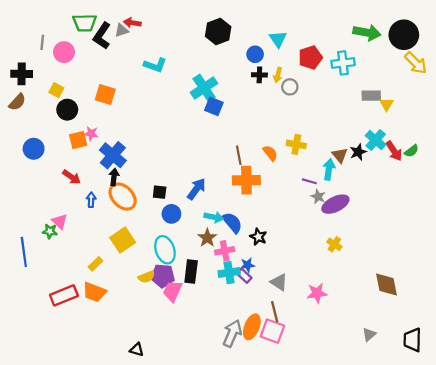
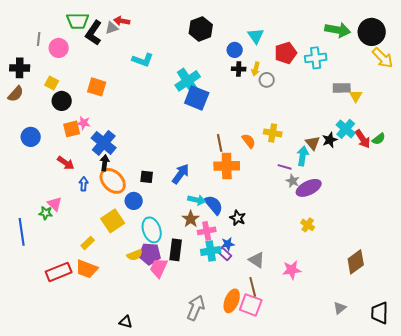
blue square: (214, 106) -> (197, 98), size x1.4
blue circle: (171, 214) -> (134, 201), moved
brown diamond: (386, 284) -> (356, 262), turned 65
gray arrow: (232, 333) -> (196, 308), moved

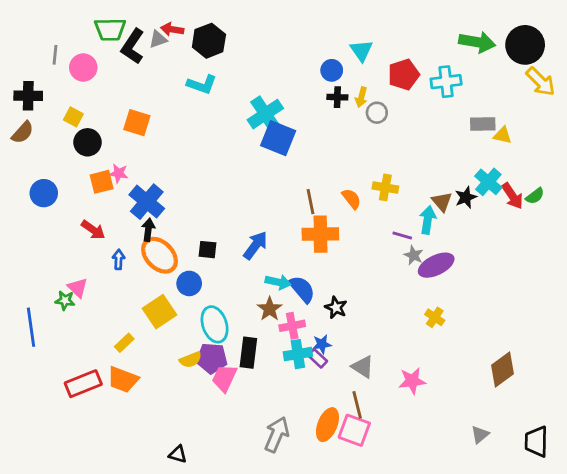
black hexagon: (201, 29) -> (209, 41), moved
yellow triangle: (356, 96) -> (502, 135), turned -48

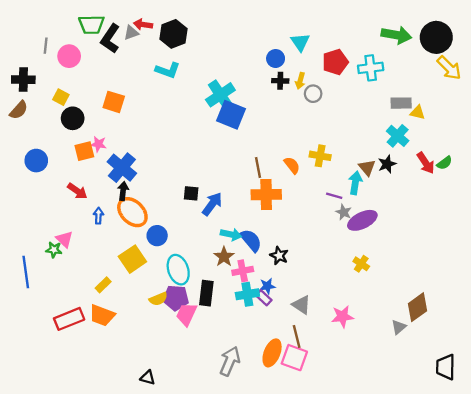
cyan cross: (488, 182) -> (398, 136), moved
black square: (207, 250) -> (191, 193), moved
gray triangle: (480, 434) -> (399, 327), moved

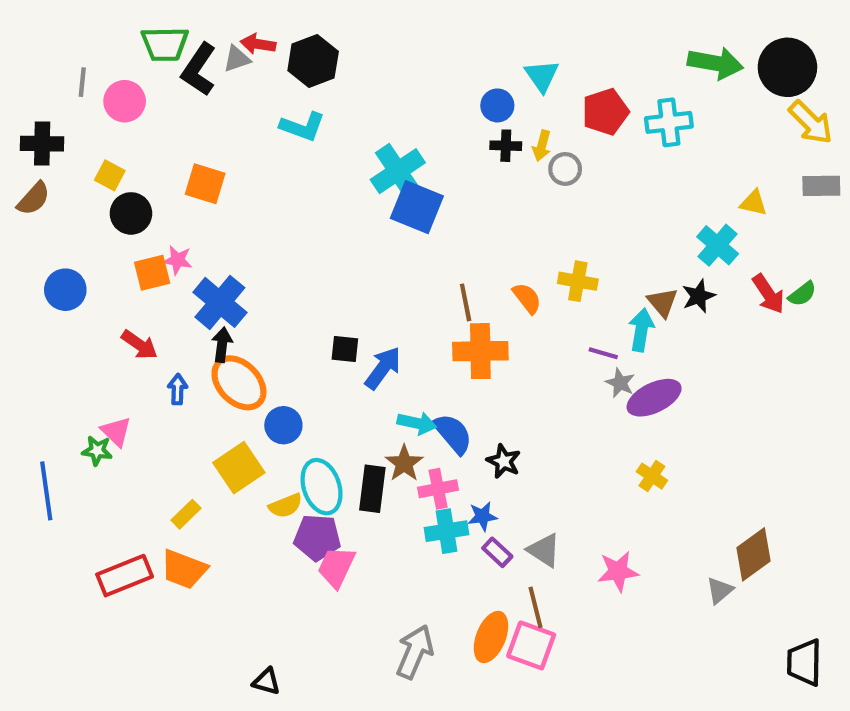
gray rectangle: (401, 103) -> (821, 186), moved
black rectangle: (206, 293) -> (372, 489), moved
purple rectangle: (264, 298) -> (497, 552), moved
yellow semicircle: (158, 299) -> (286, 506), moved

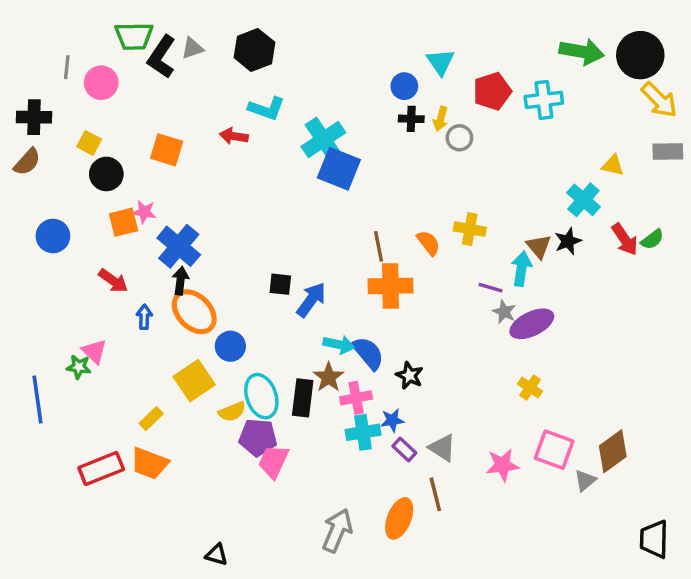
red arrow: (258, 44) -> (234, 136), moved
cyan L-shape: (302, 127) -> (267, 109), moved
pink square: (531, 645) -> (554, 450), moved

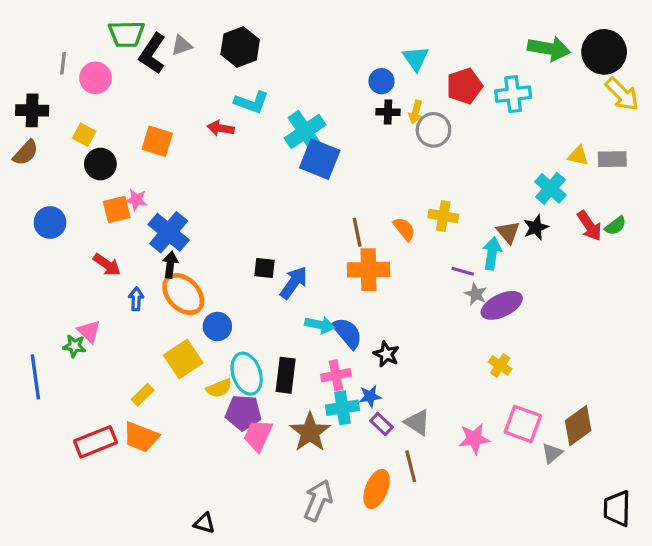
gray circle: (459, 138) -> (433, 130), size x1.4
gray rectangle: (668, 152) -> (612, 159), moved
brown star: (329, 377) -> (310, 432), moved, size x1.4

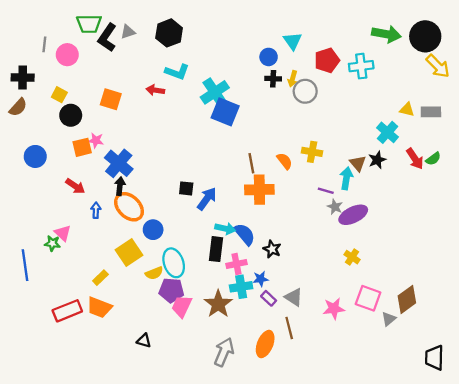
black rectangle: (286, 375) -> (216, 249), moved
black triangle: (204, 523) -> (144, 341), moved

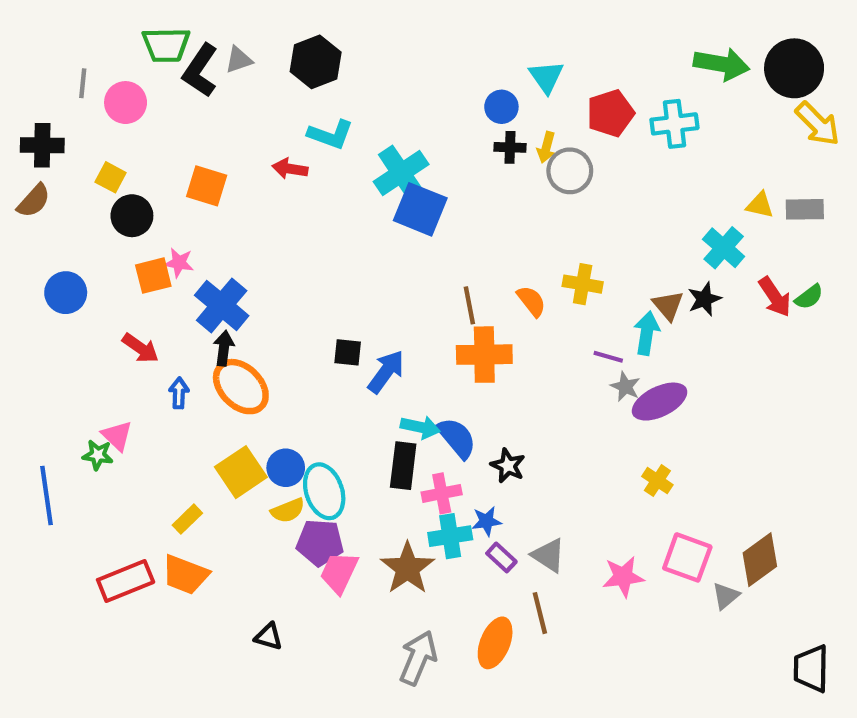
blue circle: (153, 230) -> (286, 468), moved

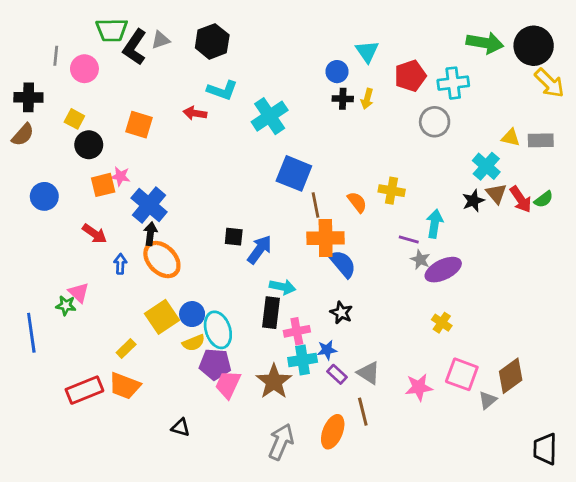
gray circle: (570, 171) -> (435, 122), moved
blue square: (420, 209) -> (294, 173), moved
brown triangle: (668, 305) -> (496, 194), moved
blue semicircle: (457, 438) -> (343, 264), moved

